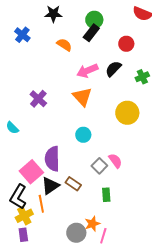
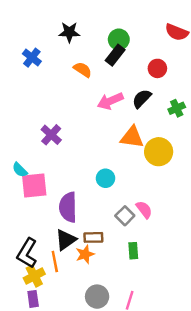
orange triangle: (82, 97) -> (132, 137), moved, turned -40
pink square: (31, 172) -> (34, 185), moved, turned 35
brown rectangle: (73, 184) -> (93, 237), turned -35
orange star: (92, 224) -> (85, 254), moved

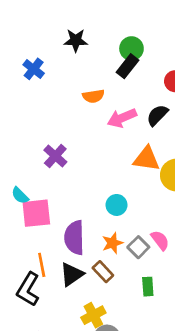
orange semicircle: (83, 70) -> (93, 96), moved, turned 138
brown rectangle: (93, 237) -> (103, 272), turned 48
orange star: (85, 254) -> (112, 243), moved
orange line: (55, 262) -> (42, 265), moved
yellow cross: (34, 276) -> (93, 315), moved

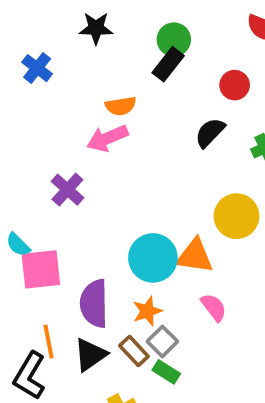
pink arrow: (122, 118) -> (107, 138), moved
orange triangle: (146, 159) -> (195, 256), moved
cyan circle: (117, 205) -> (153, 258), size x1.6
gray square: (138, 247) -> (162, 341), moved
green rectangle: (148, 287) -> (166, 372), moved, turned -54

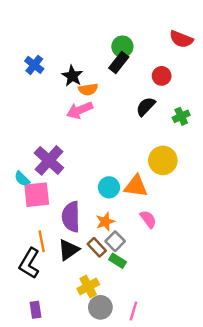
black star: (96, 28) -> (72, 76), moved, turned 30
purple cross: (67, 190) -> (49, 160), moved, size x1.4
cyan circle: (153, 258) -> (109, 187), size x0.7

